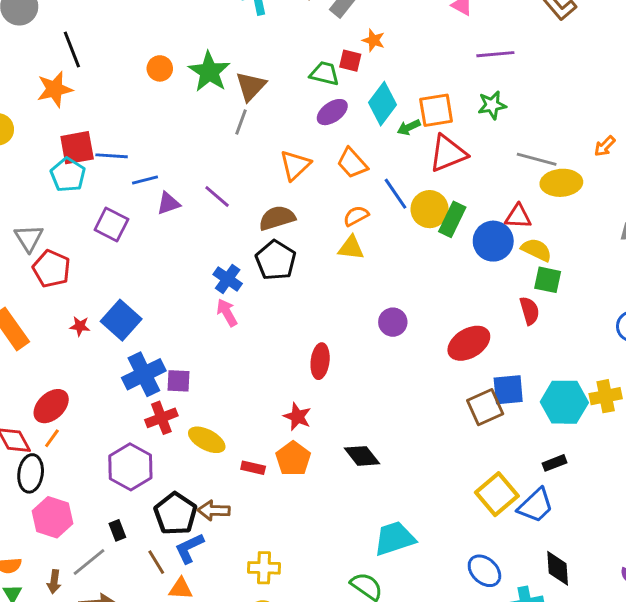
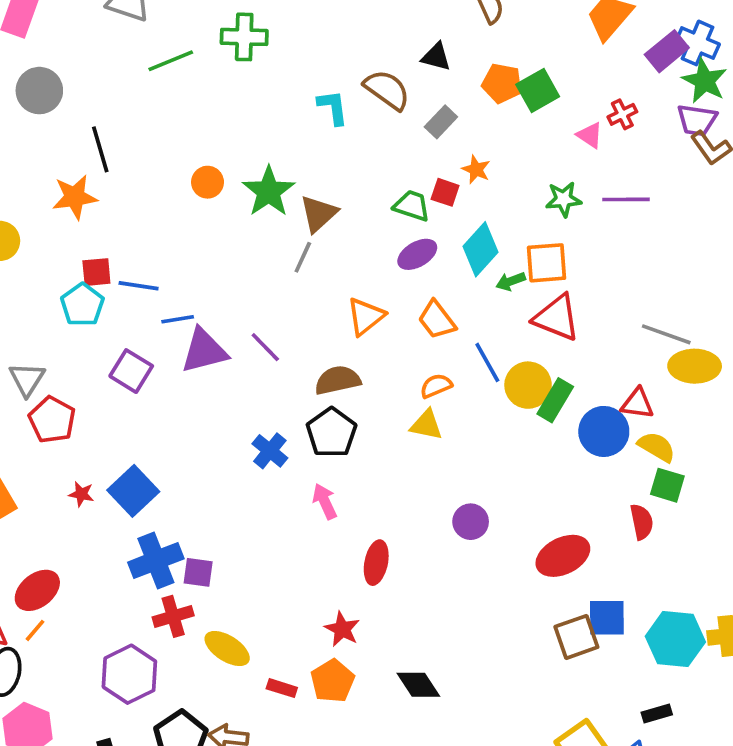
green star: (492, 105) -> (564, 199), moved
red square: (77, 148) -> (96, 272), size x0.7
red triangle: (448, 153) -> (557, 318), turned 39
purple triangle: (168, 203) -> (204, 351), size x1.6
pink arrow: (227, 313) -> (325, 501), moved

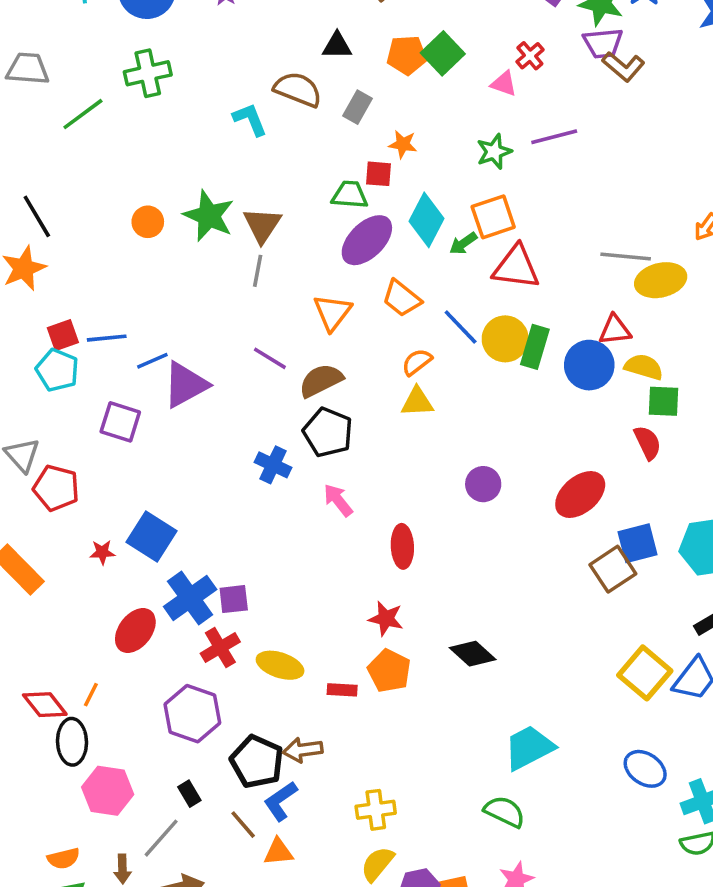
purple ellipse: (417, 254) -> (367, 240), size x1.4
purple line: (265, 347) -> (270, 358), moved
red ellipse: (37, 590) -> (135, 630), moved

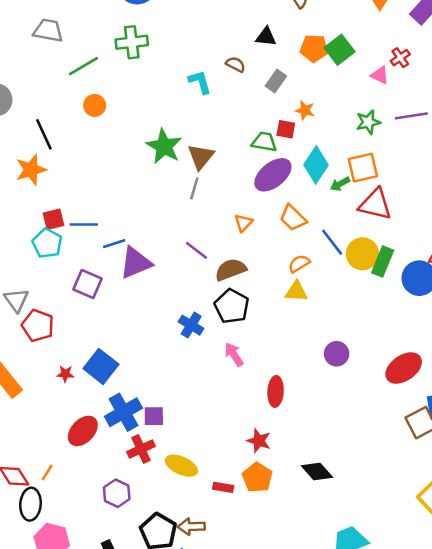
brown semicircle: (298, 89) -> (235, 64), size x0.6
orange circle: (148, 222) -> (95, 105), moved
orange triangle: (332, 312) -> (244, 223), size x0.7
purple hexagon: (192, 714) -> (117, 493), size x0.7

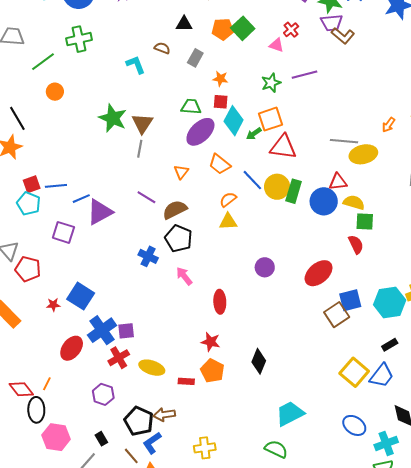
red square: (286, 129) -> (221, 102), moved
black diamond: (317, 471) -> (259, 361), turned 70

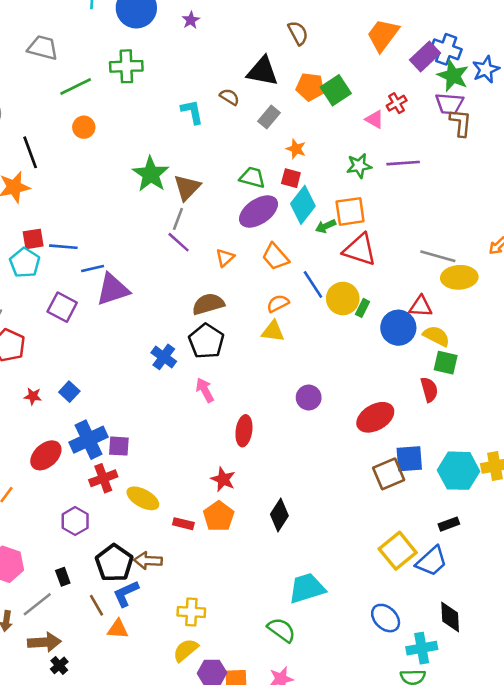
black triangle: (184, 24) -> (263, 71), size x1.5
brown L-shape: (343, 36) -> (461, 123), turned -135
green rectangle: (294, 191) -> (363, 308), size x0.6
purple line: (146, 197) -> (179, 242), moved
blue square: (81, 296) -> (69, 392), size x0.6

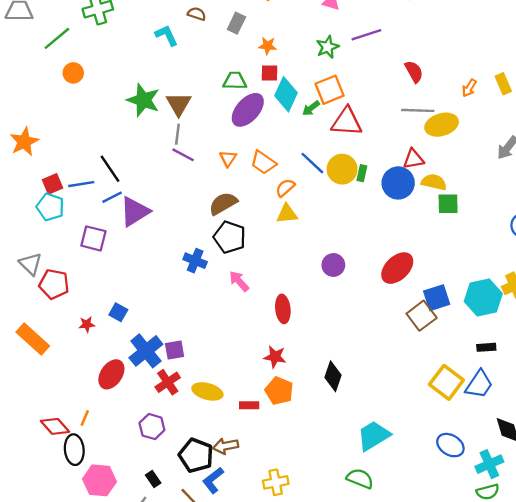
black line: (30, 152) -> (110, 169), moved
orange trapezoid: (275, 257) -> (263, 162), moved
red semicircle: (429, 390) -> (414, 72), moved
black rectangle: (449, 524) -> (486, 347), turned 30

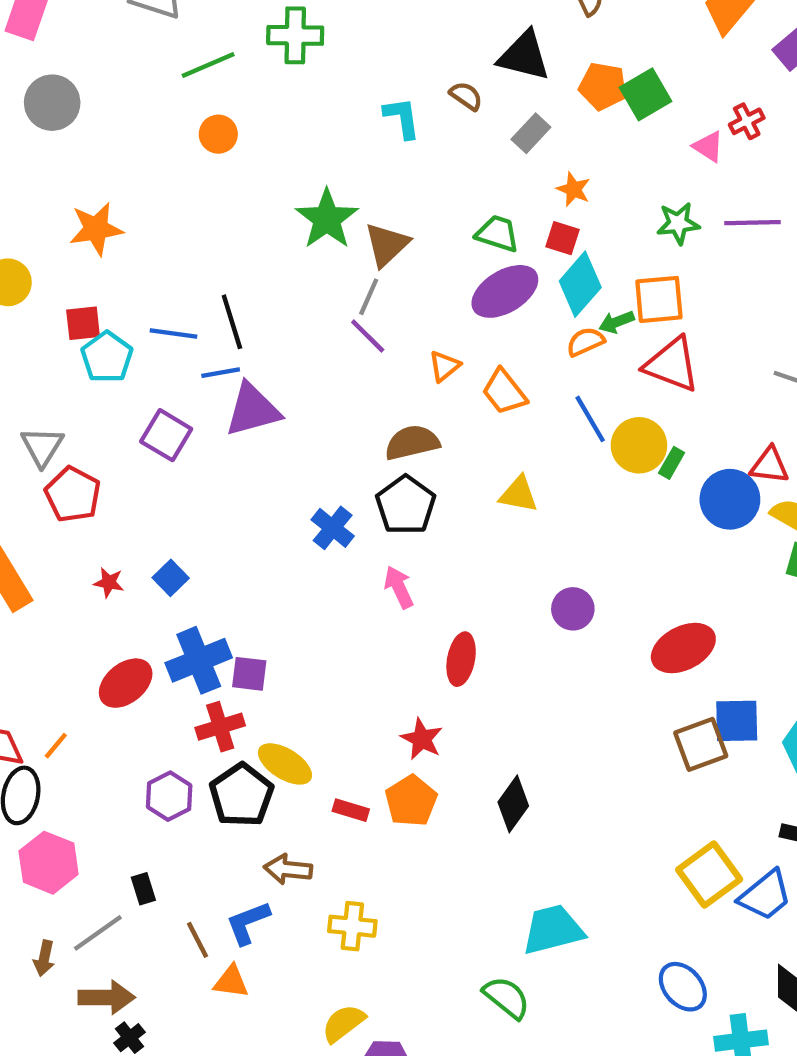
red square: (53, 184) -> (83, 323), moved
orange semicircle: (285, 188) -> (585, 342), moved
black pentagon: (196, 455) -> (241, 795), moved
yellow cross: (276, 482) -> (352, 926), moved

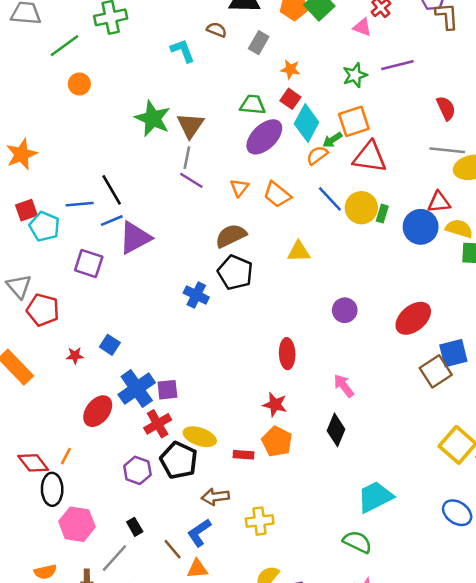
red square: (562, 238) -> (290, 99), turned 30
pink arrow: (399, 587) -> (344, 386), moved

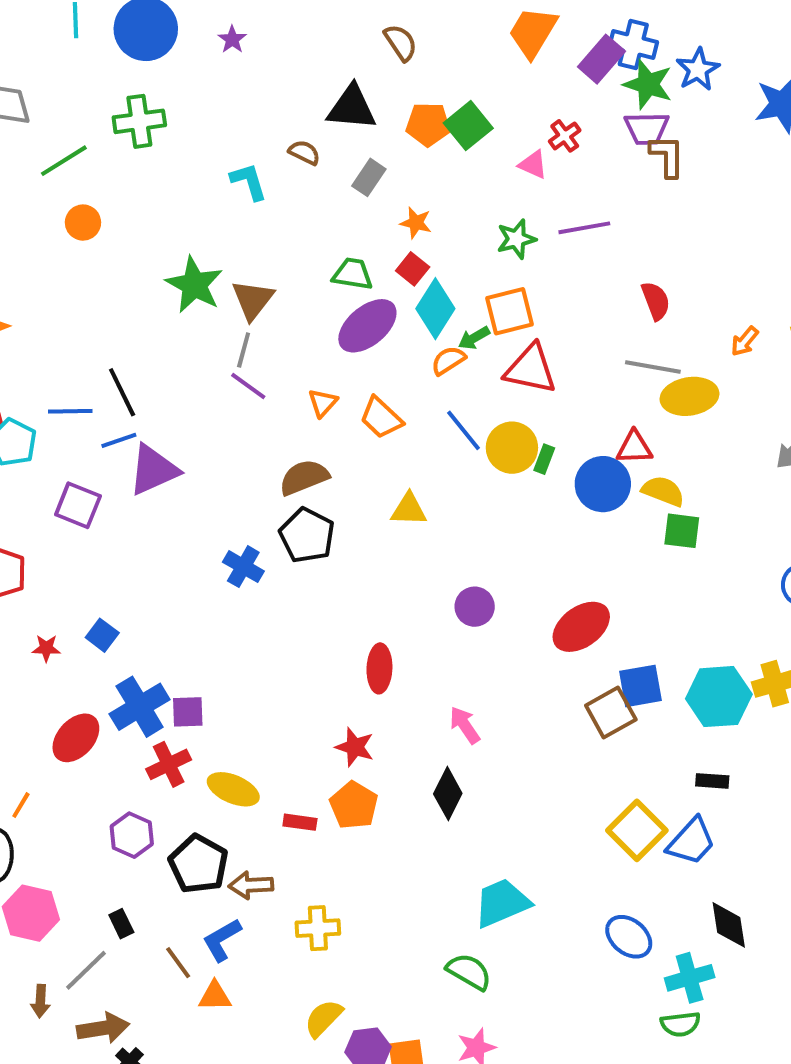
black pentagon: (179, 460) -> (198, 864), moved

